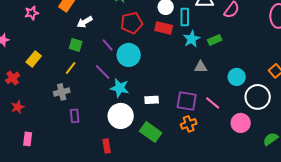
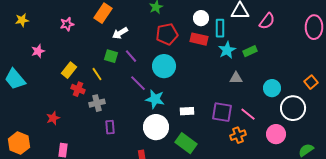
purple line: (108, 45) -> (131, 56), moved
yellow line: (71, 68) -> (97, 74), moved, turned -72
red cross: (13, 78) -> (78, 89), moved, turned -32
orange cross: (189, 124) -> (238, 135), moved

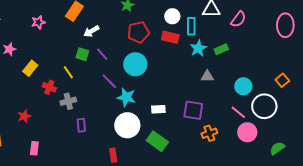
yellow rectangle: (69, 70) -> (30, 68), moved
pink line: (248, 114) -> (238, 112), moved

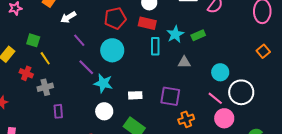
cyan rectangle: (191, 26) -> (155, 46), moved
green square: (82, 54) -> (33, 40), moved
orange square: (282, 80) -> (263, 51), moved
white circle: (127, 125) -> (104, 111), size x0.7

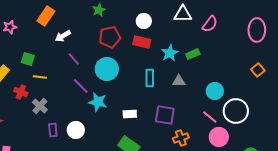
cyan rectangle: (155, 46) -> (150, 78), moved
yellow line: (45, 58) -> (40, 77), turned -48
gray cross: (45, 87) -> (40, 106), turned -35
white circle: (104, 111) -> (76, 130), moved

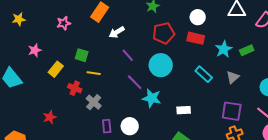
cyan rectangle: (150, 78) -> (204, 74), turned -48
gray triangle: (179, 81) -> (233, 77), turned -40
purple square: (165, 115) -> (232, 111), moved

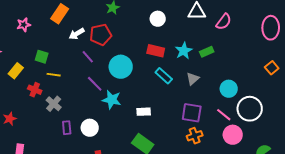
red pentagon: (164, 33) -> (101, 35), moved
red rectangle: (196, 38) -> (156, 51), moved

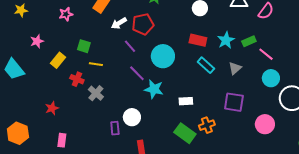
pink line: (224, 115) -> (266, 54), moved
purple rectangle: (67, 128) -> (115, 128), moved
pink circle: (233, 135) -> (265, 124), moved
orange cross: (195, 136) -> (207, 125), moved

